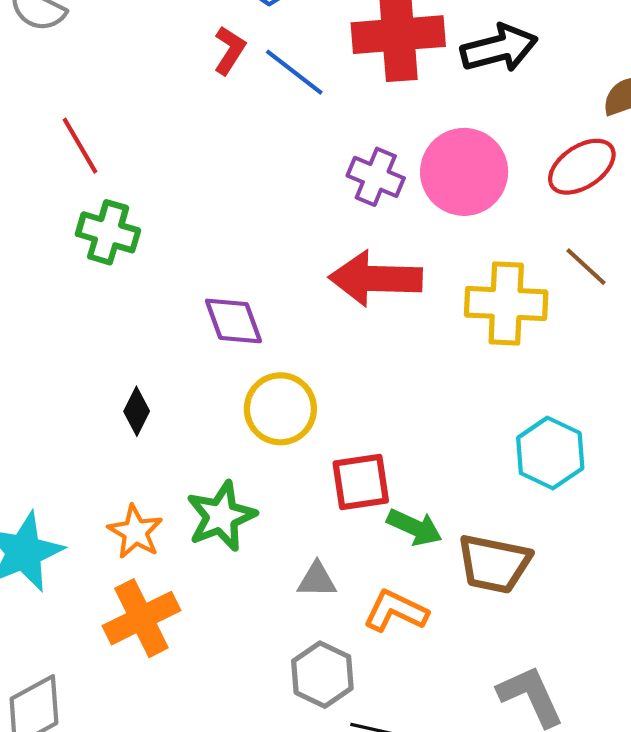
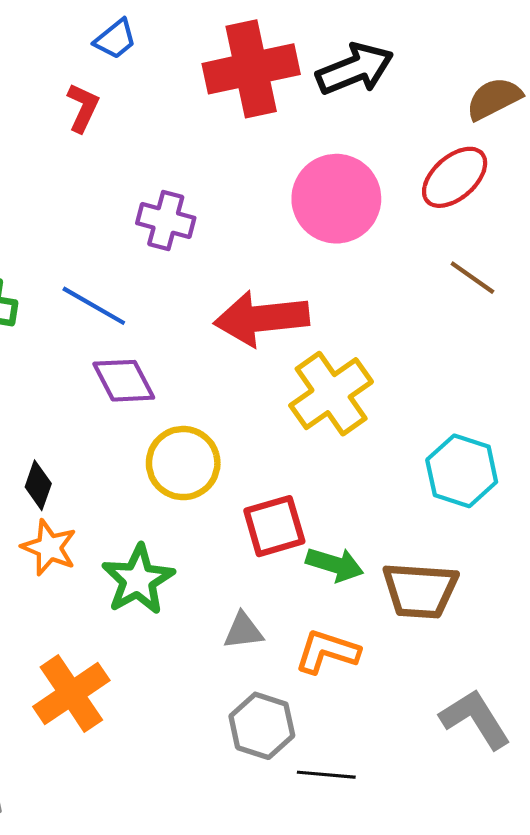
blue line: (294, 72) -> (94, 306), moved
purple cross: (376, 177) -> (166, 220), moved
yellow cross: (506, 303) -> (331, 394), moved, turned -30
orange star: (135, 532) -> (49, 548), moved

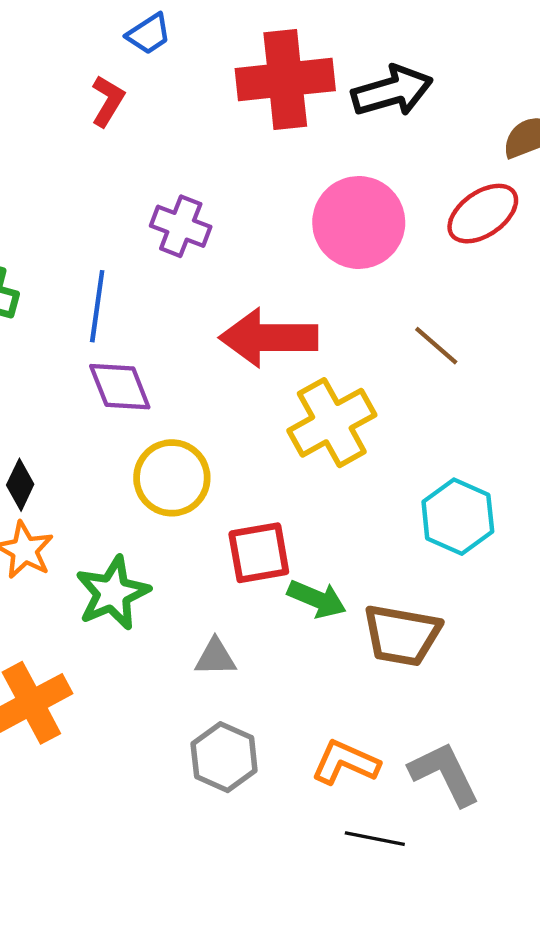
brown line: (472, 278) -> (436, 346), moved
blue line: (94, 306) -> (97, 306), turned 62
orange L-shape: (327, 652) -> (345, 762), moved
black line: (326, 775) -> (375, 839), moved

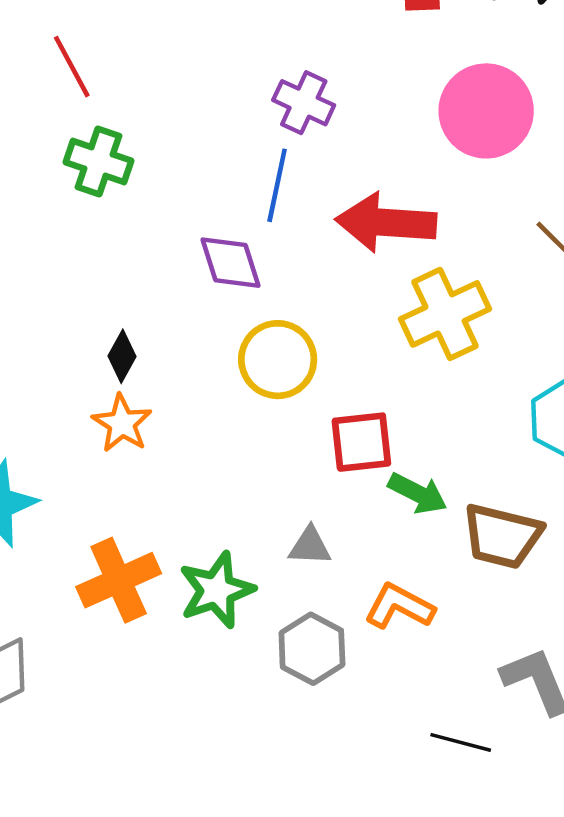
blue line: (97, 306) -> (277, 185), moved
green star: (113, 593) -> (217, 590), moved
orange L-shape: (345, 762) -> (399, 606), moved

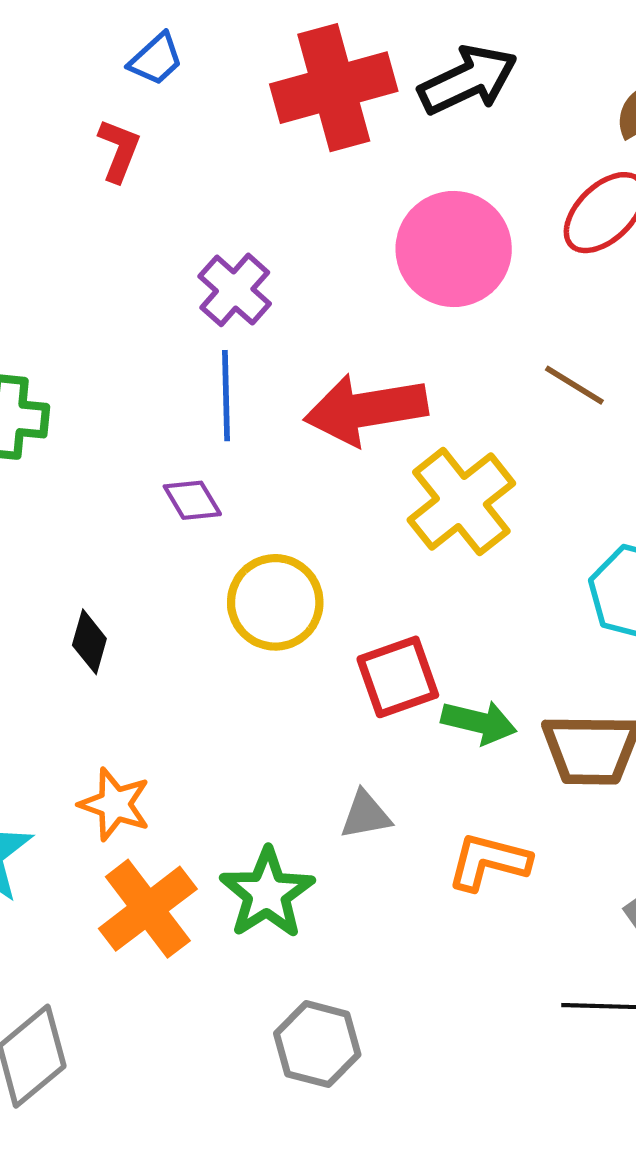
purple cross: (304, 103) -> (235, 290), turned 30
purple diamond: (231, 263) -> (192, 500), size x0.7
orange star: (122, 423) -> (115, 804), moved
gray hexagon: (312, 649) -> (317, 1044), moved

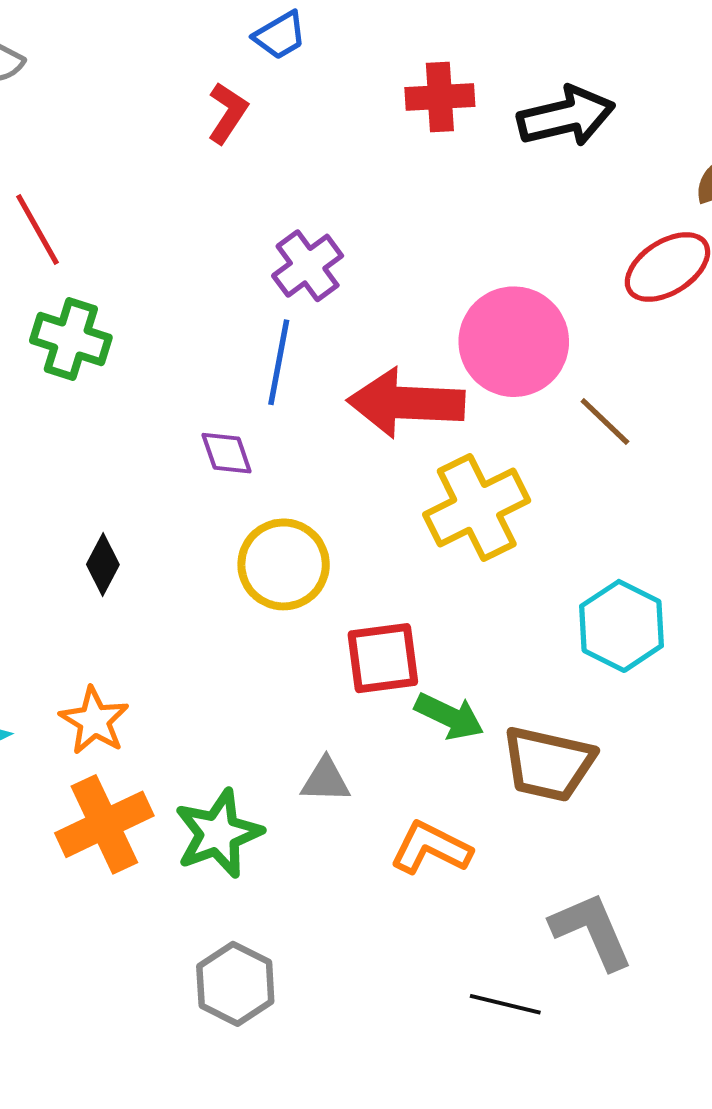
red cross: (334, 88) -> (440, 97), size x0.6
pink circle: (454, 249) -> (514, 342), moved

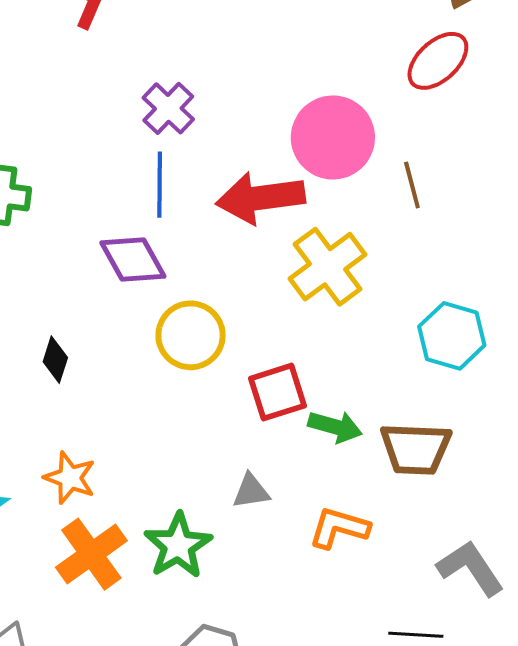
brown line: (605, 422) -> (412, 185), turned 42
purple diamond: (227, 453) -> (133, 260), size x1.6

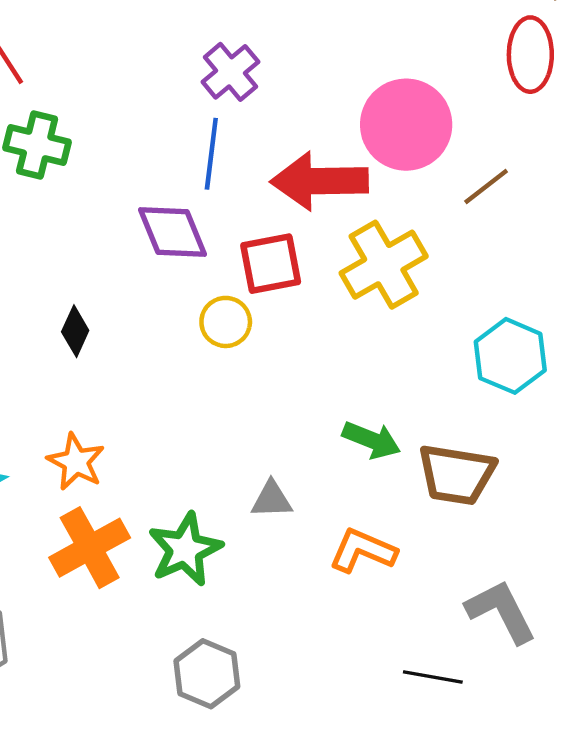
red ellipse: (438, 61) -> (530, 55), turned -54
brown line: (412, 185) -> (486, 187), turned 60
yellow circle: (191, 335) -> (226, 322), size x0.7
red square: (277, 392) -> (271, 264), moved

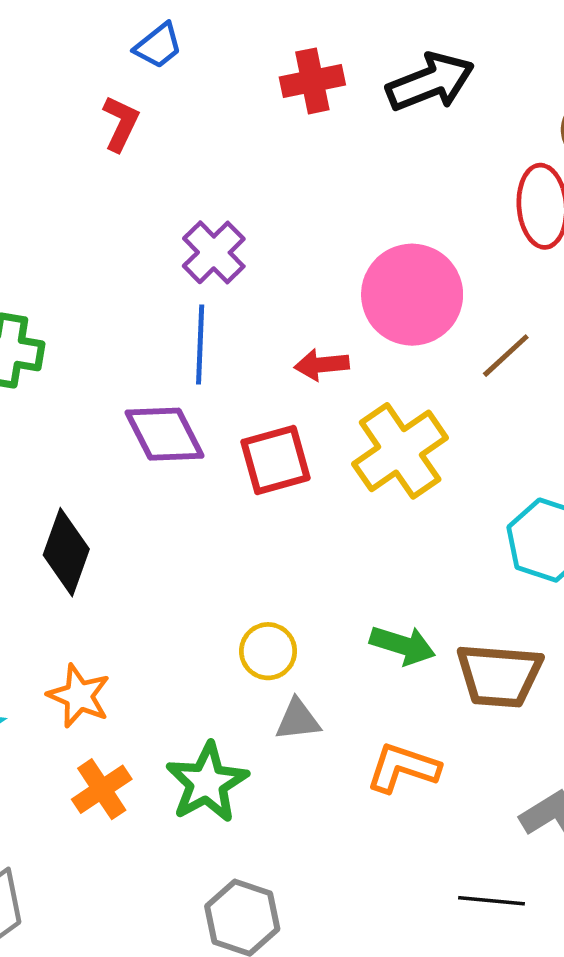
red arrow: (319, 181) -> (322, 365), size x0.5
yellow circle: (226, 322) -> (268, 651), moved
black diamond: (75, 331) -> (66, 552), size x1.5
orange cross: (90, 548) -> (102, 789), size x0.7

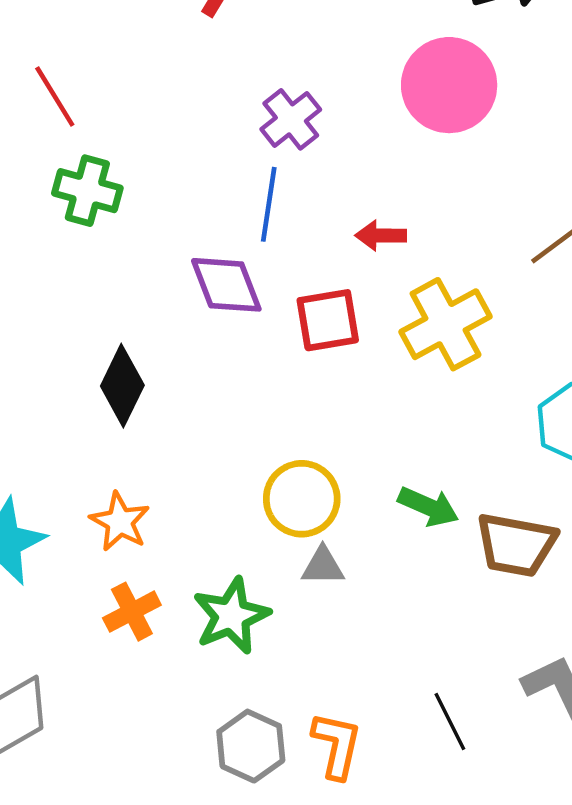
pink circle: (412, 295) -> (449, 85), moved
yellow circle: (268, 651) -> (302, 499), size x1.4
orange L-shape: (403, 768) -> (337, 745), moved, turned 78
black line: (492, 901) -> (450, 722), moved, turned 52

